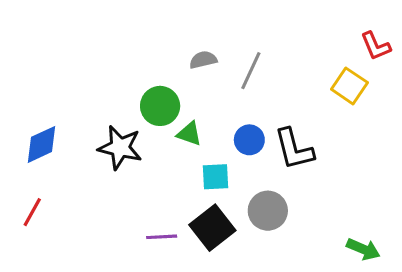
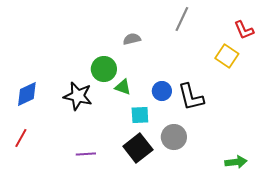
gray line: (251, 71) -> (182, 19), moved
purple line: (162, 237) -> (86, 154), moved
green arrow: (363, 249) -> (236, 162), turned -30

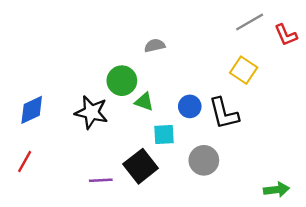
gray line: (182, 19) -> (250, 22), moved, turned 35
yellow square: (227, 56) -> (244, 70), moved
black square: (138, 148) -> (141, 166), moved

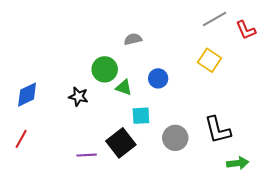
blue circle: (190, 106) -> (158, 78), moved
black star: (91, 112) -> (78, 97), size x0.7
black L-shape: (224, 113) -> (218, 130), moved

